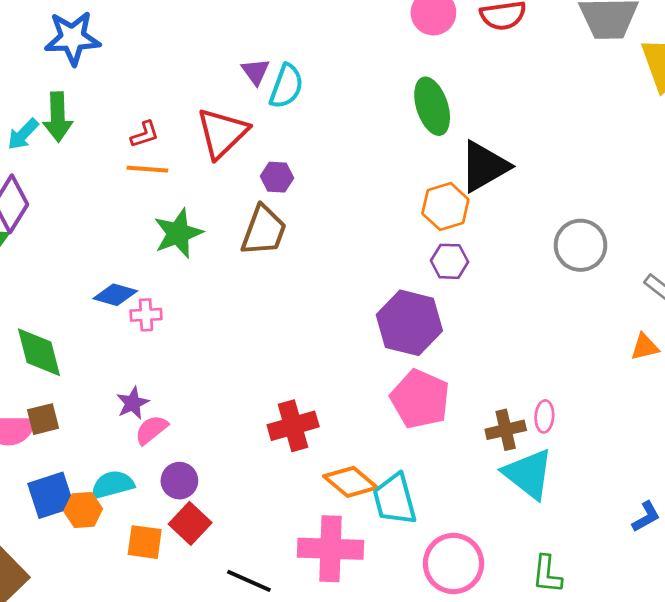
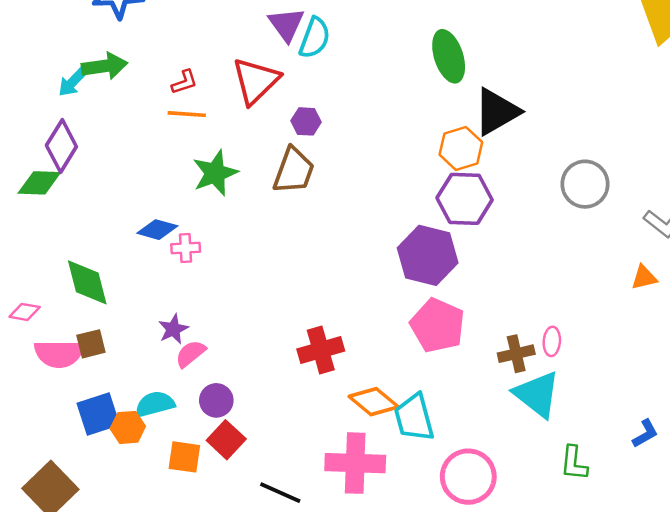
purple triangle: (256, 71) -> (286, 24), size x1.4
green arrow: (58, 117) -> (104, 66), turned -96
purple hexagon: (449, 261) -> (465, 199), size x1.6
green L-shape: (547, 574) -> (574, 463), moved

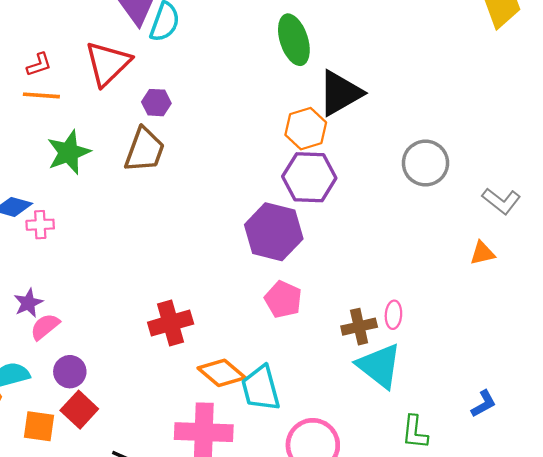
pink pentagon: (438, 325) -> (283, 299), size x0.7

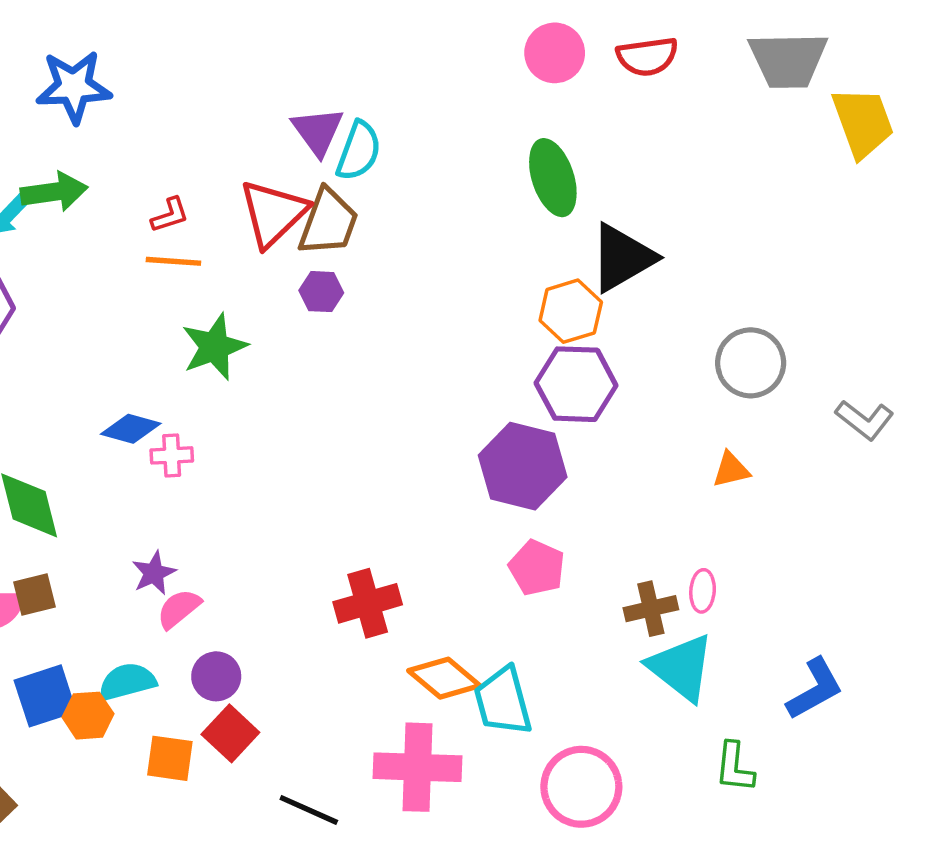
purple hexagon: (156, 103) -> (321, 292), moved
brown trapezoid: (145, 150) -> (328, 222), moved
orange triangle: (482, 253) -> (731, 470), moved
blue L-shape: (484, 404) -> (815, 689), moved, size x1.5

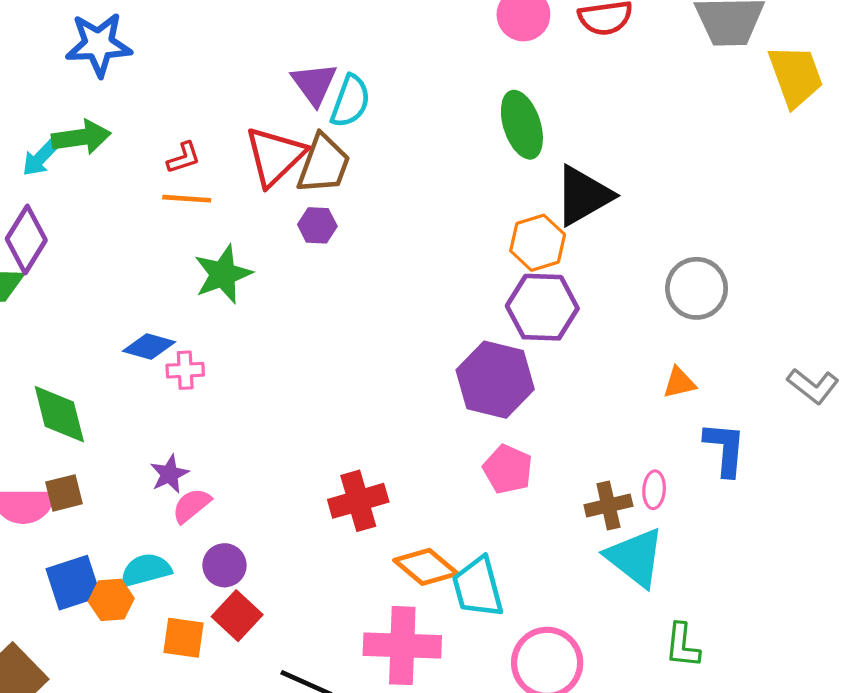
gray L-shape: (865, 420) -> (813, 386), moved
blue L-shape: (815, 689) -> (725, 449), moved, turned -56

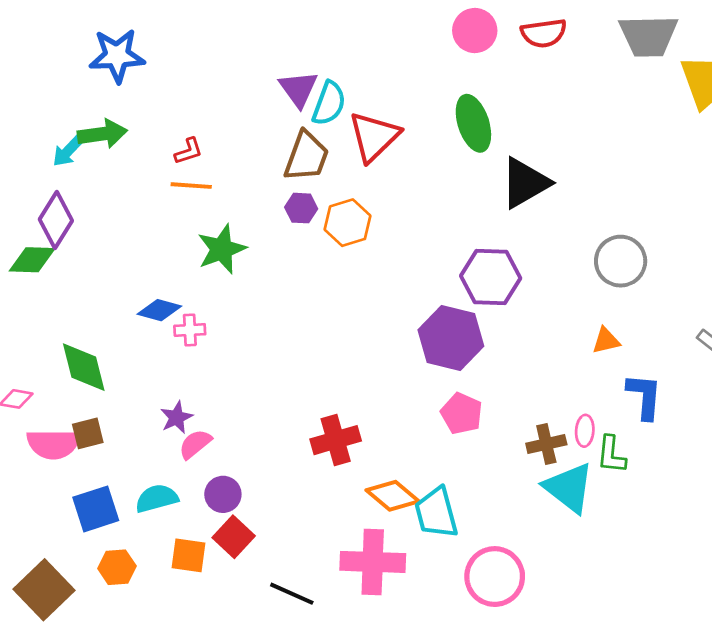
red triangle: (275, 156) -> (374, 137), moved
orange hexagon: (538, 243) -> (348, 223), moved
orange hexagon: (111, 600) -> (117, 567), moved
green L-shape: (682, 646) -> (611, 455), moved

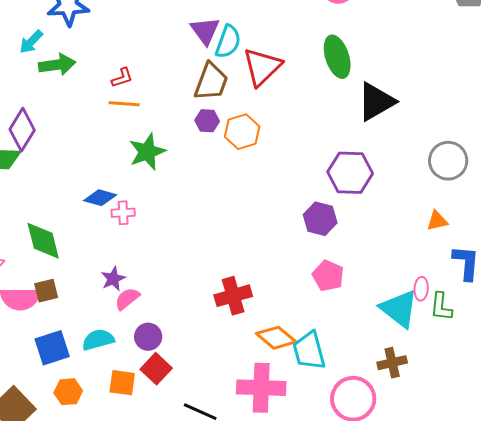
cyan arrow: (68, 151) -> (31, 42), moved
purple hexagon: (451, 338) -> (320, 219), size x0.7
brown cross: (546, 444) -> (392, 363), moved
cyan triangle: (569, 488) -> (399, 309), moved

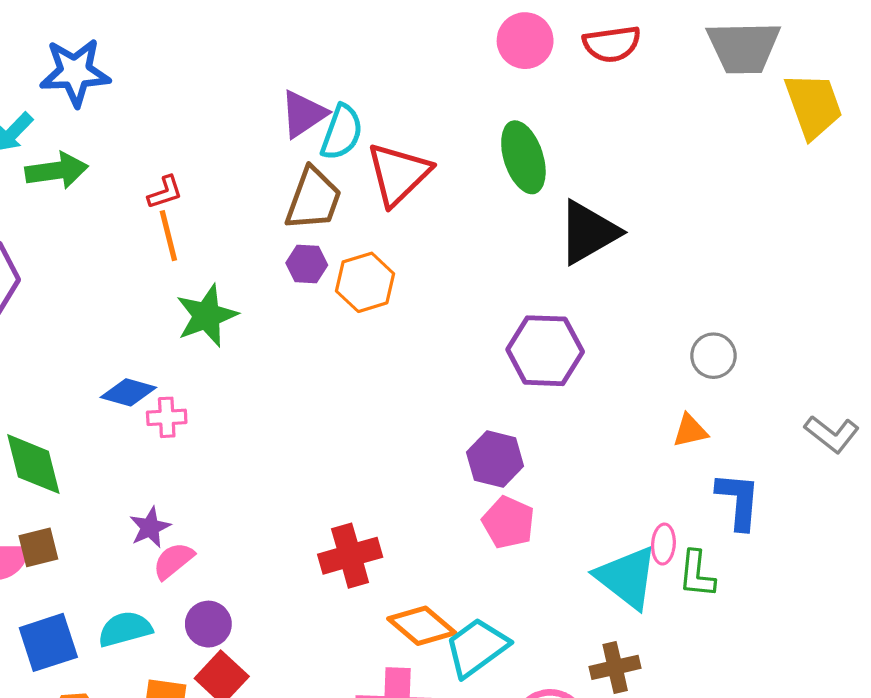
purple triangle: (205, 31) -> (303, 114), turned 32
orange line: (124, 104) -> (168, 236), turned 72
gray circle: (448, 161) -> (713, 356), moved, size x0.7
purple hexagon: (320, 219) -> (495, 459), moved
cyan trapezoid: (309, 351) -> (477, 647), turned 69

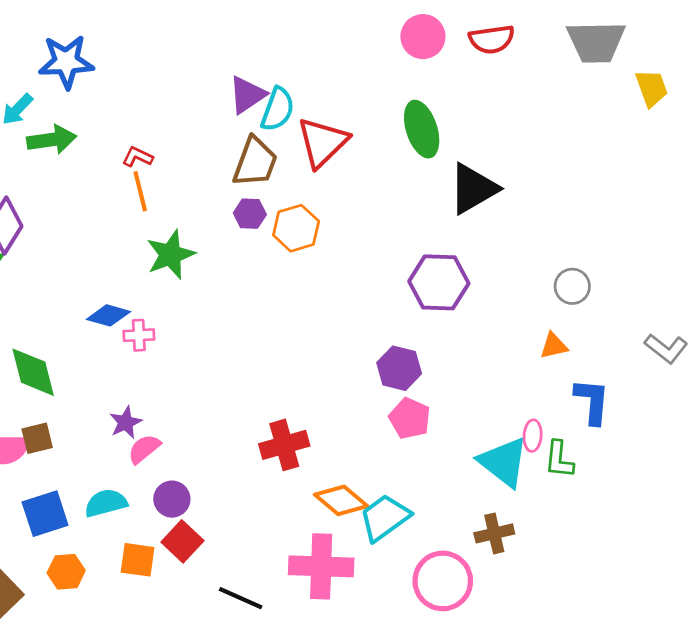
yellow trapezoid: (813, 106) -> (652, 88), size x0.7
red L-shape: (165, 192) -> (138, 157), turned -136

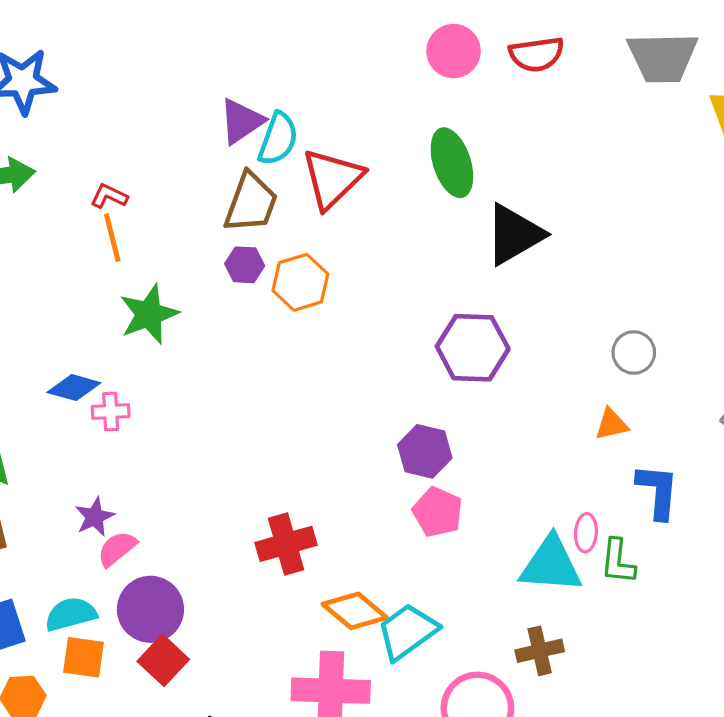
cyan triangle: (504, 462) -> (551, 565), turned -34
purple circle: (172, 499) -> (150, 609), size x1.5
orange square: (138, 560) -> (83, 657), moved

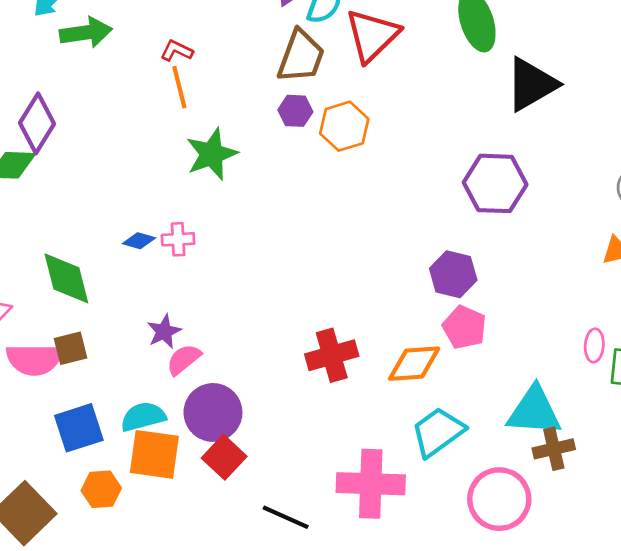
blue diamond: (74, 388) -> (139, 241), moved, size x0.7
cyan triangle: (551, 565) -> (534, 411), moved
orange diamond: (355, 611) -> (414, 364), moved, turned -44
orange square: (83, 657) -> (154, 454), size x1.4

